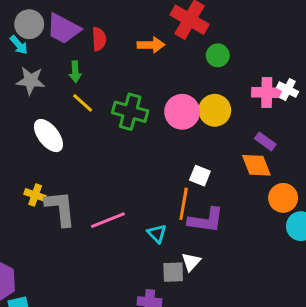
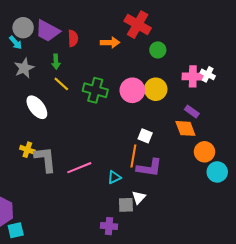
gray star: (31, 81) -> (24, 68), turned -30
cyan triangle: (157, 234) -> (114, 177), turned 48

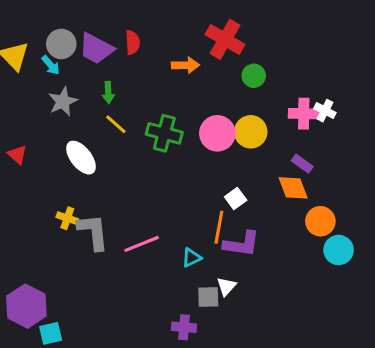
red semicircle: (73, 38) -> (132, 42), moved
white square: (145, 136) -> (236, 198), turned 32

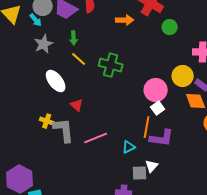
yellow circle: (251, 132) -> (183, 76), moved
pink circle: (217, 133) -> (156, 90), moved
red triangle: (17, 155) -> (77, 105), moved

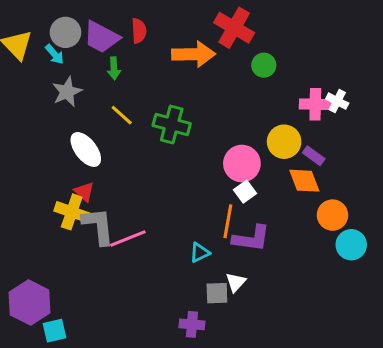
orange arrow: (125, 20) -> (194, 54), size x1.5
green arrow: (74, 38) -> (114, 68), moved
red triangle: (77, 105) -> (84, 192), moved
yellow cross: (47, 121) -> (72, 212), size x1.5
pink line: (96, 138) -> (128, 238), moved

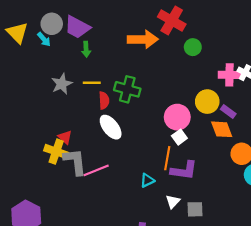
red semicircle: (139, 31) -> (104, 100), moved
gray star: (67, 92) -> (62, 84), moved
yellow line: (122, 115) -> (92, 83), turned -42
white ellipse: (86, 149) -> (111, 127), moved
gray square: (217, 293) -> (195, 209), moved

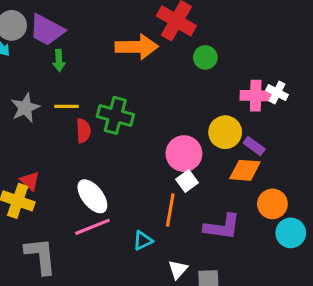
white ellipse: (111, 127) -> (92, 196), moved
orange diamond: (222, 129) -> (245, 170), turned -65
gray L-shape: (75, 162) -> (41, 256), moved
pink line: (96, 170) -> (92, 227), moved
purple L-shape: (184, 170) -> (222, 227), moved

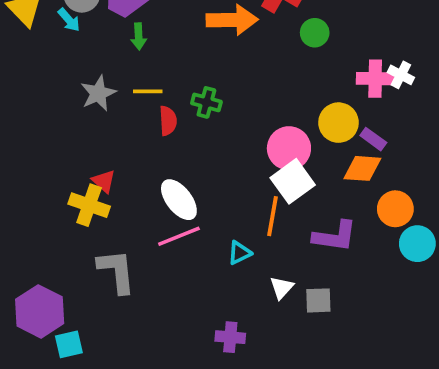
green cross: (115, 115) -> (206, 102), size x0.7
white square: (187, 181) -> (293, 181), size x1.6

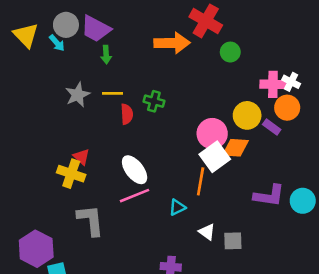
orange diamond: (362, 168) -> (235, 148), moved
orange circle: (395, 209) -> (287, 108), moved
purple L-shape: (335, 236) -> (269, 196), moved
white triangle: (282, 288) -> (207, 232), turned -36

